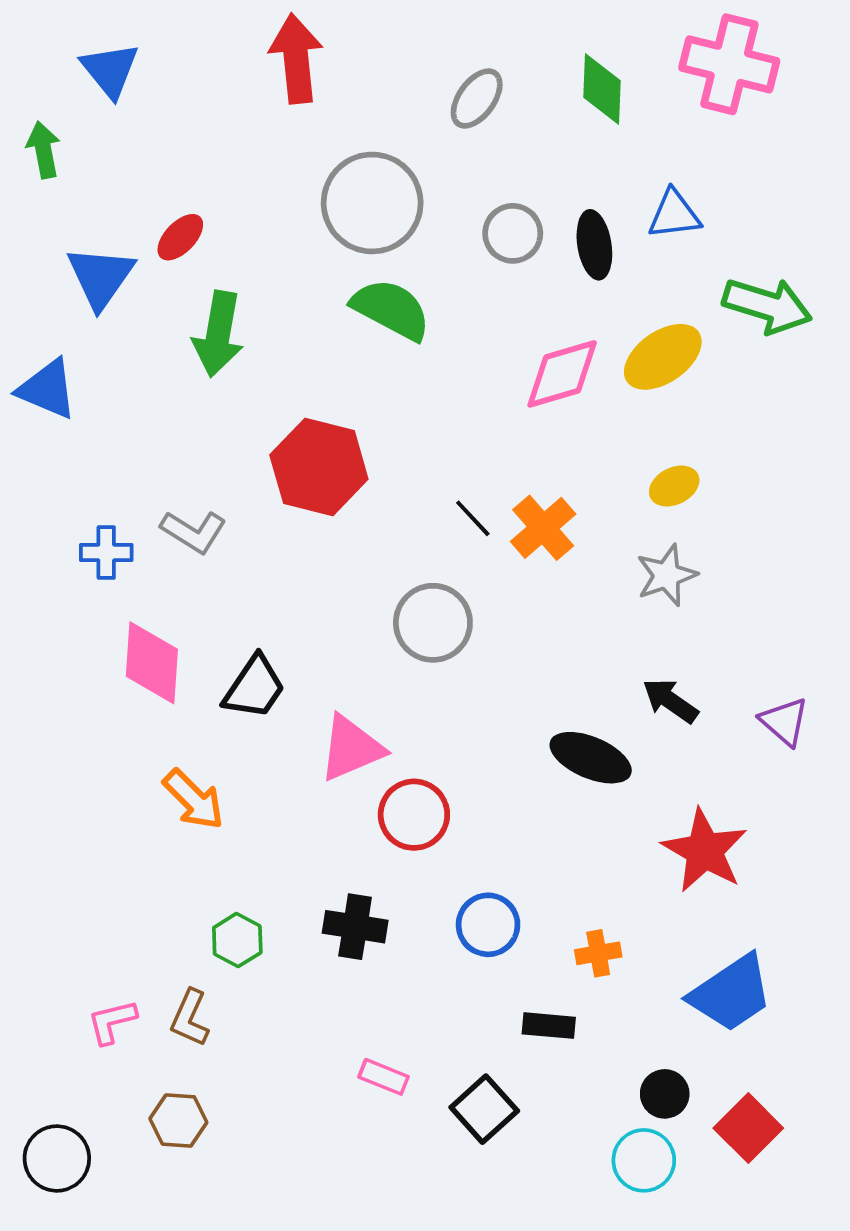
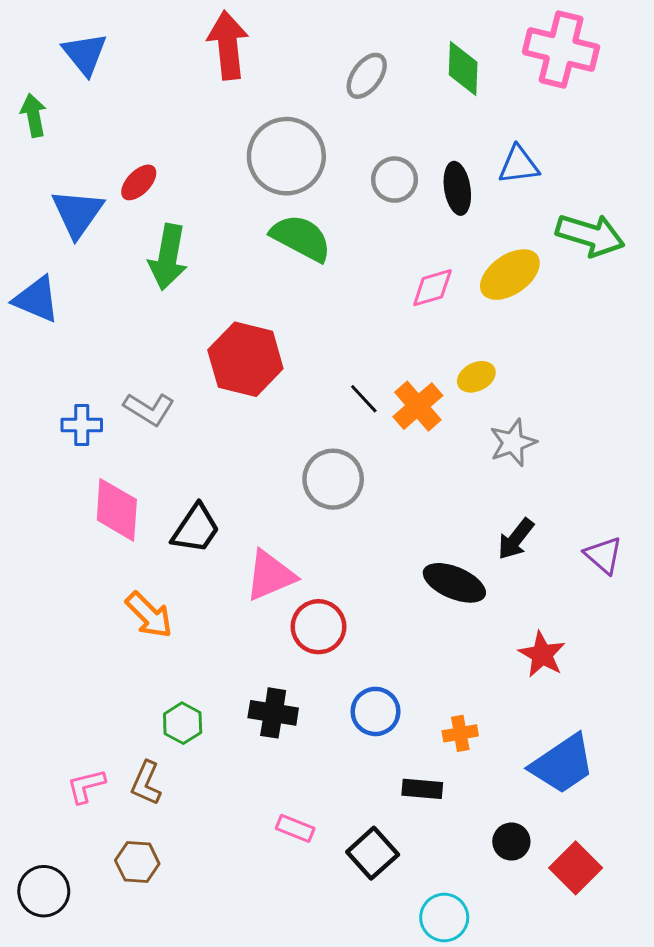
pink diamond: (562, 374) -> (432, 288), size x0.7
yellow ellipse: (674, 486) -> (476, 377), moved
black arrow: (670, 701) -> (516, 539), turned -87
red star: (705, 851) -> (542, 654), size x0.7
cyan circle: (644, 1160) -> (444, 918), moved

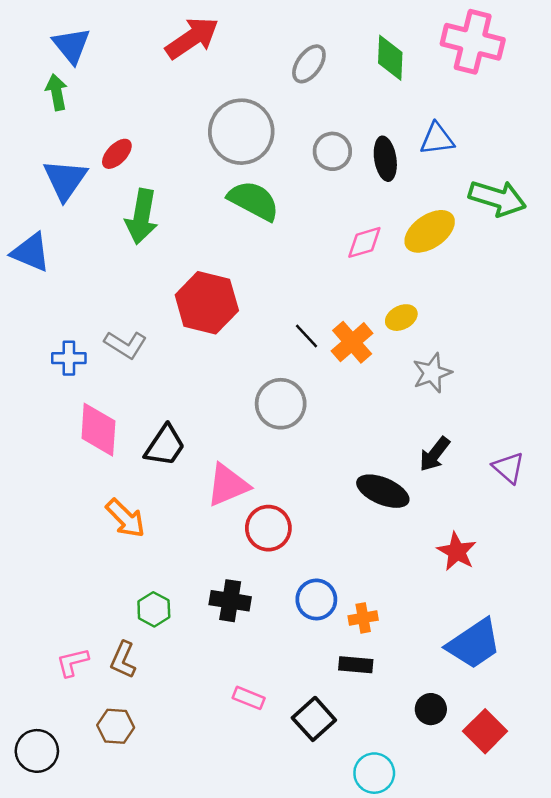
red arrow: (228, 45) -> (192, 38), turned 62
green arrow: (34, 115) -> (57, 92), moved
orange cross: (460, 733) -> (363, 618), moved

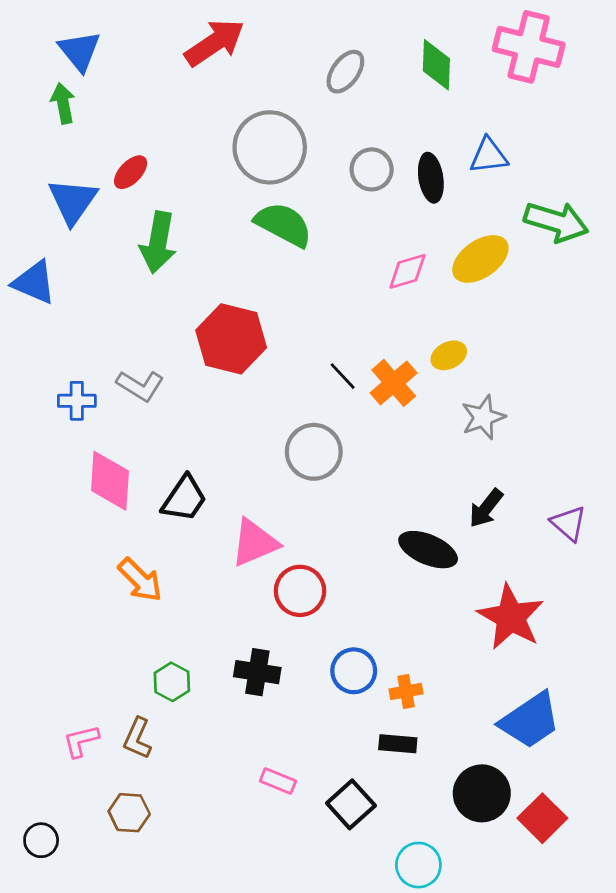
red star: (457, 551) -> (511, 617), size x1.5
black circle: (431, 709) -> (482, 793), size x1.6
black circle: (37, 751) -> (41, 840), size x0.7

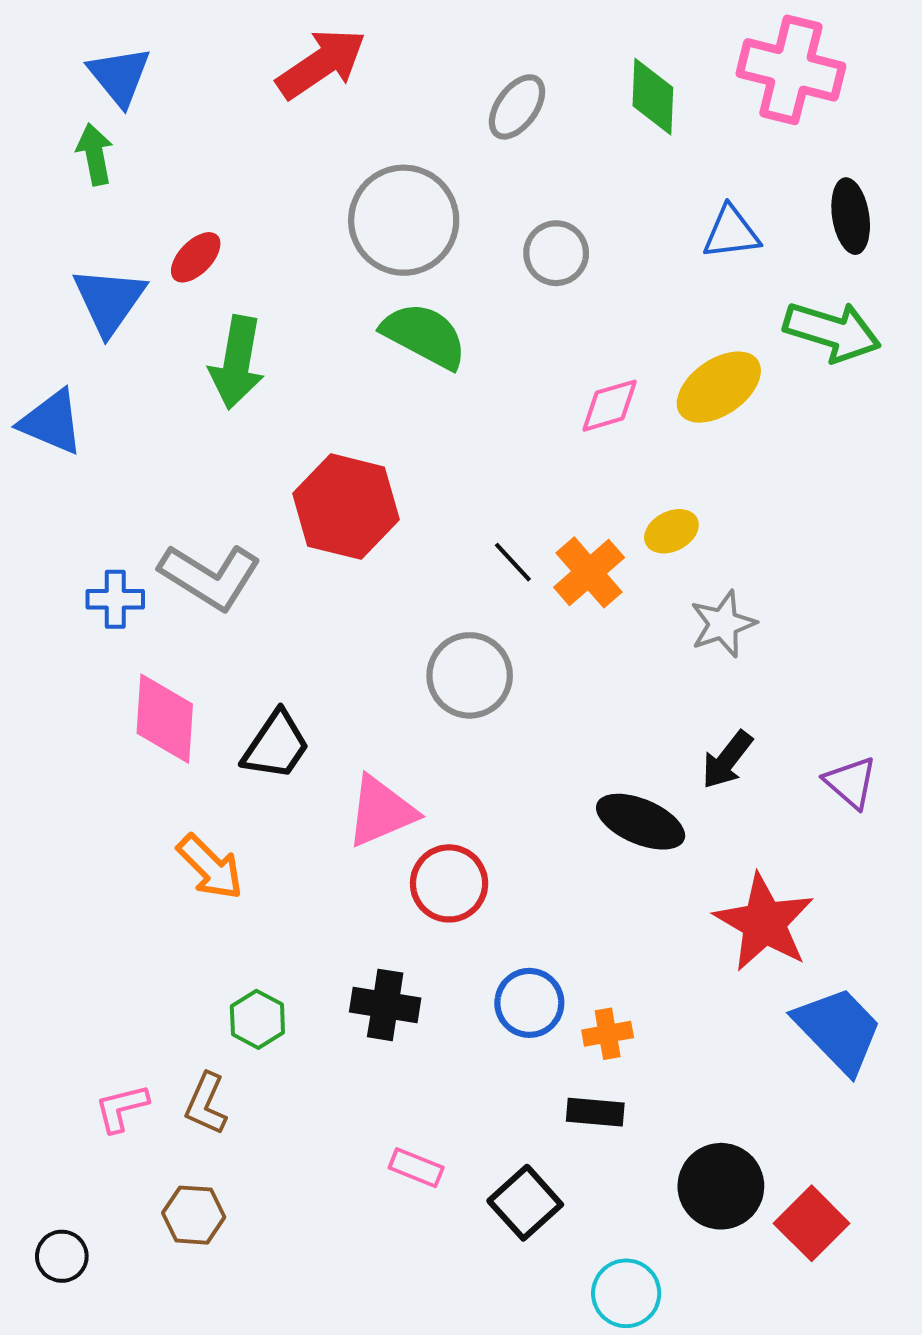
black ellipse: (431, 178) -> (851, 216), moved
gray L-shape: (140, 386) -> (210, 577), size x1.4
blue trapezoid: (530, 720) -> (838, 1030), moved, turned -100

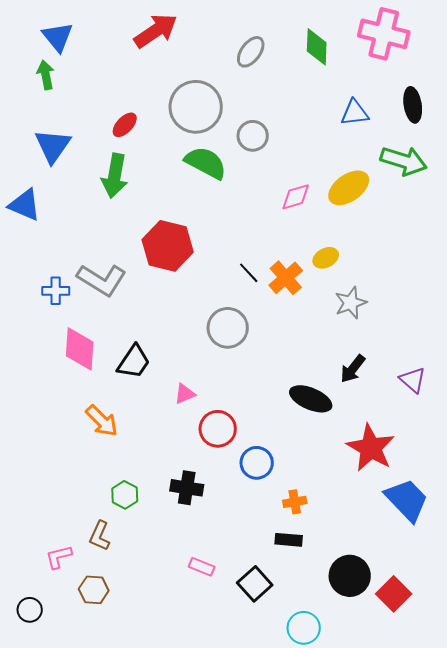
gray circle: (556, 253) -> (253, 136), moved
red ellipse: (196, 257) -> (125, 125), moved
pink triangle: (381, 811) -> (185, 394), size x0.6
blue circle: (529, 1003) -> (257, 463), moved
pink L-shape: (122, 1108) -> (59, 557), moved

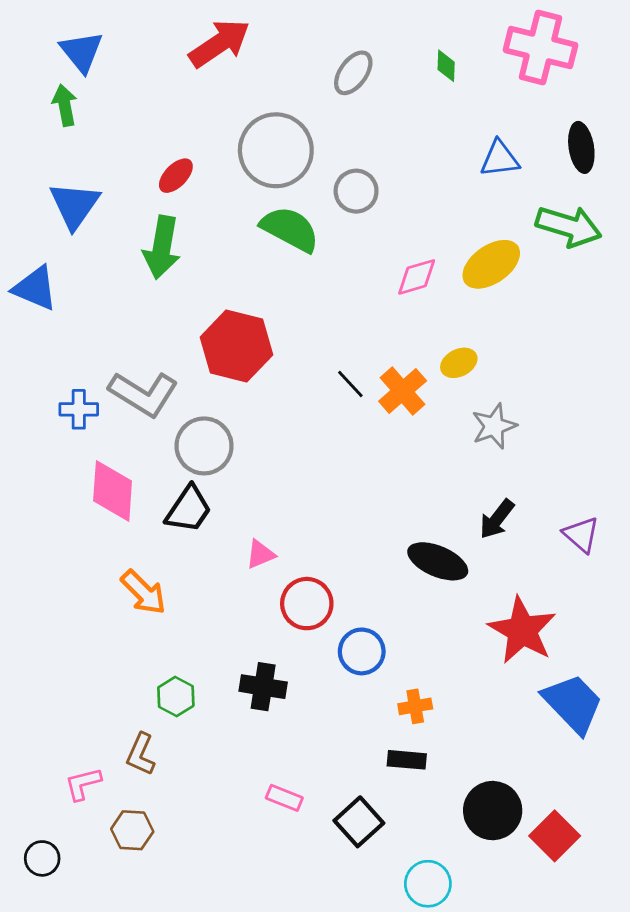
green diamond: (317, 47) -> (446, 66), size x0.6
gray circle: (228, 328) -> (204, 446), moved

